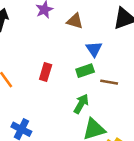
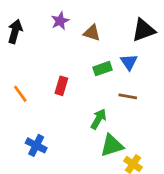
blue triangle: (94, 49) -> (129, 62), moved
green rectangle: (85, 71) -> (102, 69), moved

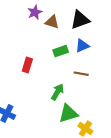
purple star: (60, 21) -> (35, 12), moved
black triangle: (144, 30) -> (80, 20), moved
blue triangle: (129, 62) -> (82, 46), turned 40

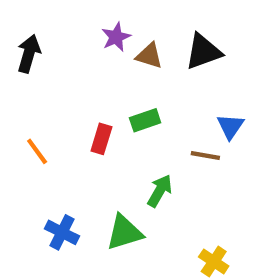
blue triangle: (82, 46) -> (230, 126), moved, turned -32
green rectangle: (61, 51) -> (145, 120), moved
green triangle: (68, 113) -> (124, 232), moved

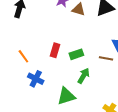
green rectangle: (145, 120) -> (76, 54), moved
blue cross: (62, 232) -> (36, 79), moved

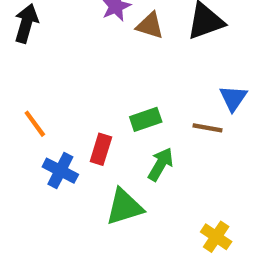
red rectangle: (55, 50) -> (101, 149), moved

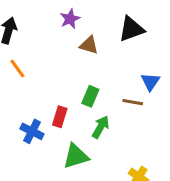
brown triangle: (150, 26) -> (89, 45), moved
green rectangle: (146, 119) -> (90, 96), turned -48
orange line: (35, 124) -> (17, 69), moved

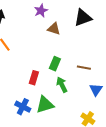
blue triangle: (150, 82) -> (96, 90), moved
green arrow: (101, 127) -> (62, 85), turned -56
blue cross: (32, 131) -> (23, 107), moved

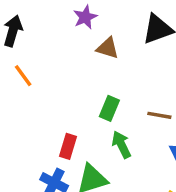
red rectangle: (34, 78) -> (68, 146), moved

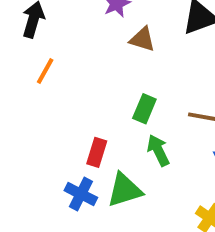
orange line: (23, 76) -> (45, 71), turned 65

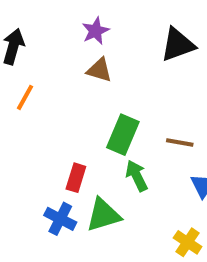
brown triangle: (142, 39) -> (99, 70), moved
green rectangle: (144, 109) -> (123, 135), size x1.4

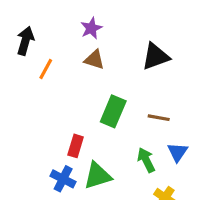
black triangle: (178, 45) -> (156, 56), moved
orange line: (25, 97) -> (46, 69), moved
green arrow: (137, 176) -> (146, 160), moved

